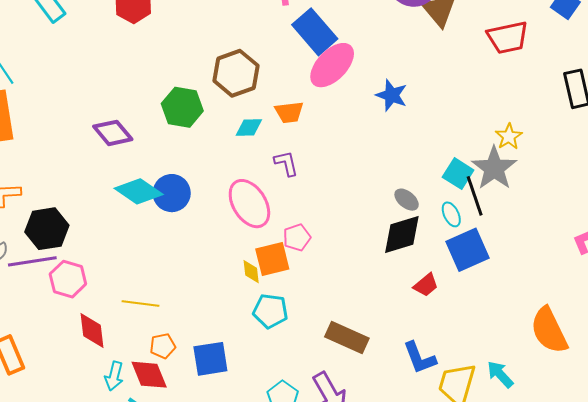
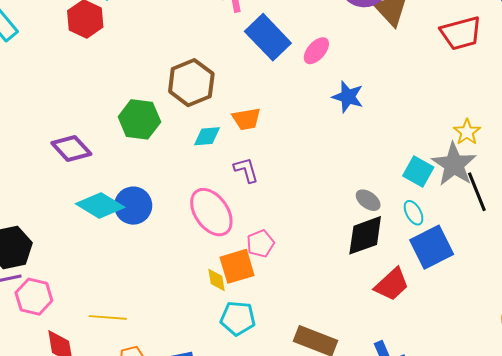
pink ellipse: (332, 65) -> (316, 51), moved, size x0.6
black line: (475, 196) -> (477, 192), moved
red trapezoid: (426, 285) -> (392, 284), size x1.4

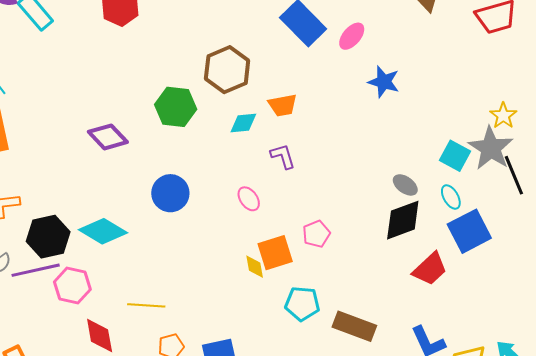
cyan diamond: (100, 206) -> (103, 231), moved
pink ellipse: (211, 212) -> (249, 199), size x0.5
pink pentagon: (260, 244) -> (316, 234), moved
cyan pentagon: (238, 318) -> (302, 304), moved

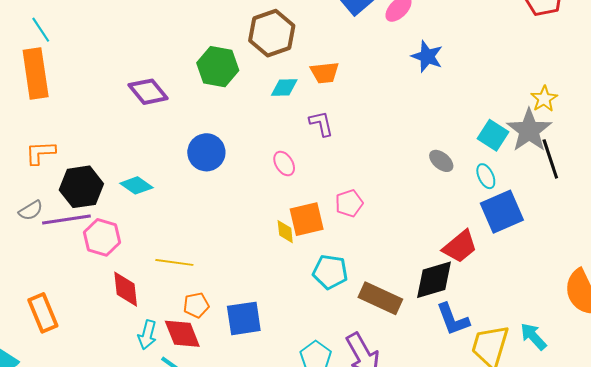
black diamond: (403, 220) -> (434, 280), moved
cyan diamond: (103, 231) -> (136, 185), size x0.7

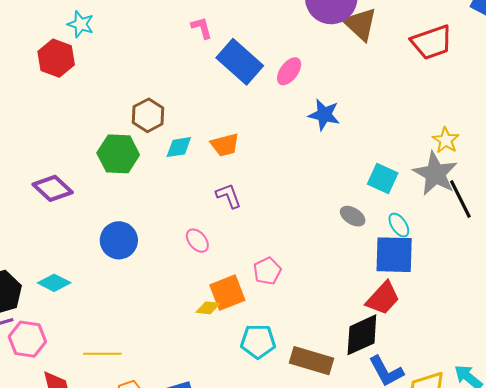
brown hexagon: (272, 33) -> (148, 115), moved, size x0.7
cyan diamond: (284, 87) -> (179, 147), moved
cyan square: (493, 135) -> (383, 179), moved
blue square: (502, 212) -> (394, 255), moved, turned 33
yellow diamond: (285, 232) -> (208, 308), turned -70

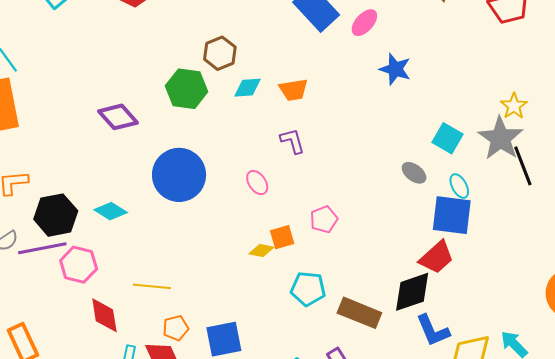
blue circle: (119, 240) -> (179, 175), size x1.4
orange square: (227, 293) -> (282, 237), size x0.7

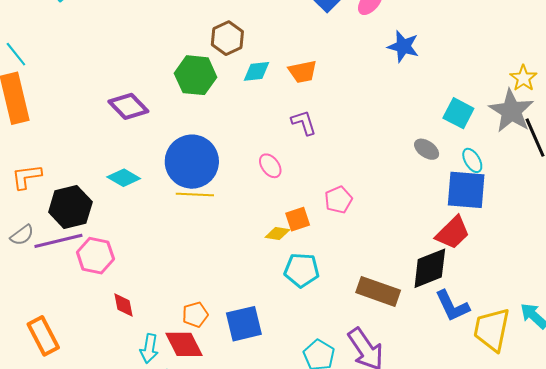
cyan diamond: (111, 211) -> (124, 178), moved
yellow line: (152, 286) -> (195, 194), moved
cyan pentagon: (308, 289) -> (302, 270), moved
red diamond: (104, 315) -> (123, 305), size x0.7

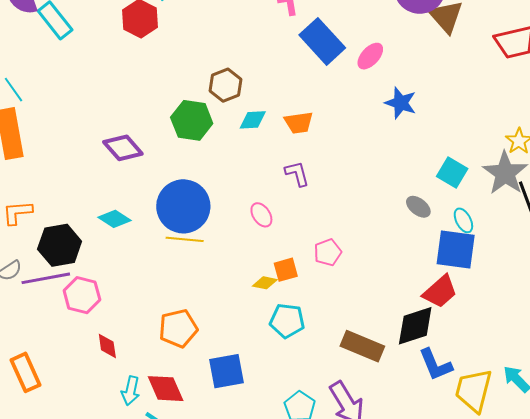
orange pentagon: (195, 315) -> (178, 328), moved, size x1.5

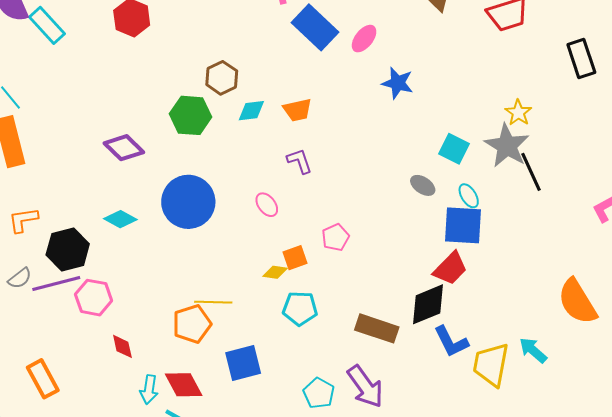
yellow line: (185, 239) -> (213, 302), moved

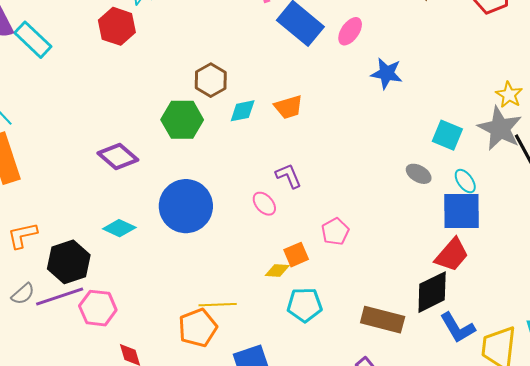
purple L-shape: (299, 161) -> (289, 176), moved

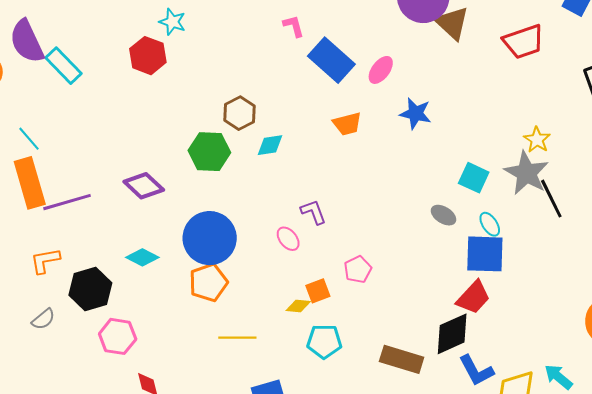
orange trapezoid: (288, 107) -> (347, 124), moved
purple line: (60, 297) -> (67, 202), moved
orange pentagon: (198, 328) -> (208, 282), moved

